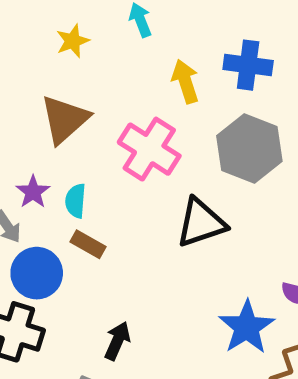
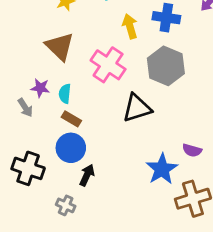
brown triangle: (65, 119) -> (60, 46), turned -36
purple star: (33, 192) -> (40, 88), turned -30
blue circle: (37, 273) -> (71, 148), moved

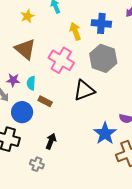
brown rectangle: (71, 119) -> (45, 101), moved
blue circle: (71, 148) -> (22, 112), moved

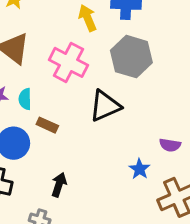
blue star: (105, 133) -> (139, 169), size x0.6

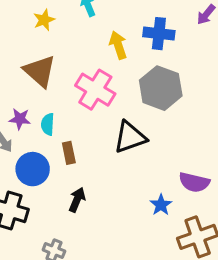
brown rectangle: (47, 125) -> (69, 153), turned 50
purple semicircle: (170, 145) -> (194, 182), size x1.4
black arrow: (59, 185) -> (77, 200), moved

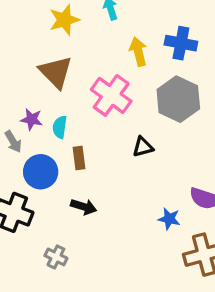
yellow star: (44, 20) -> (64, 20), size x1.4
black triangle: (130, 137) -> (143, 147), size x0.6
black arrow: (77, 200) -> (84, 207), turned 80
blue star: (161, 205) -> (169, 219), turned -30

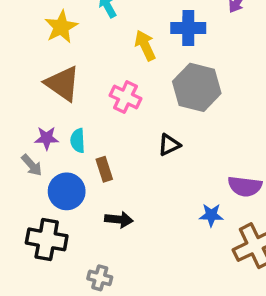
pink cross: (111, 95) -> (126, 97), size x0.7

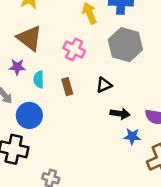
purple star: (47, 138) -> (17, 67), moved
brown rectangle: (104, 169) -> (67, 87), moved
black arrow: (119, 220) -> (120, 114), moved

